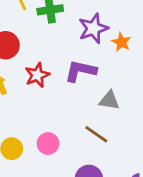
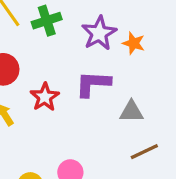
brown line: (96, 134) -> (144, 152), moved, turned -50

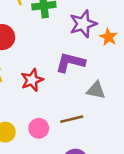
red star: (45, 97) -> (32, 80), moved
brown line: (144, 152) -> (72, 119), moved

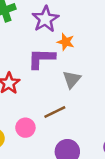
orange star: (108, 37) -> (66, 42), moved
gray triangle: (96, 90) -> (72, 79), turned -48

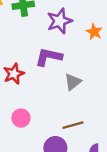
orange star: (66, 42) -> (94, 32), moved
brown line: (55, 112) -> (73, 125), moved

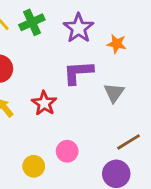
orange star: (94, 32) -> (117, 44), moved

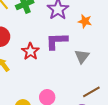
red star: (44, 103) -> (30, 51), moved

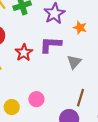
brown line: (91, 92) -> (80, 98), turned -48

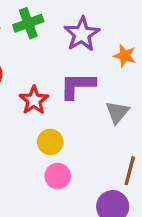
yellow circle: (12, 107) -> (50, 142), moved

